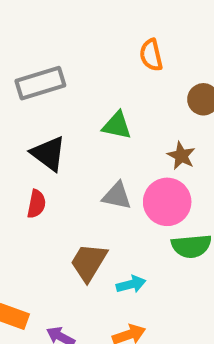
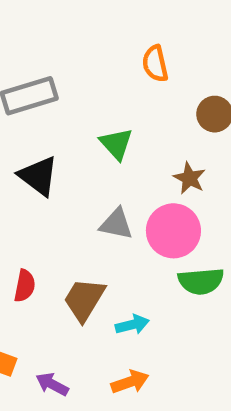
green triangle: (117, 125) -> (116, 144), turned 36
red semicircle: (36, 204) -> (25, 286), moved

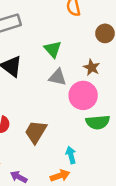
gray triangle: (116, 224) -> (58, 77), moved
cyan arrow: (132, 325) -> (71, 155), moved, turned -91

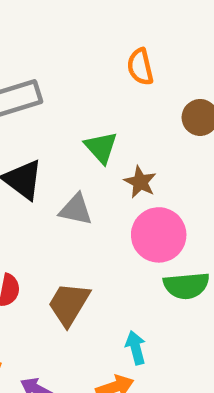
brown star: (92, 67) -> (140, 182), moved
gray triangle: (58, 77) -> (76, 210), moved

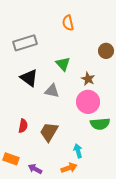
orange semicircle: (140, 67) -> (68, 23), moved
brown star: (140, 182) -> (88, 79), moved

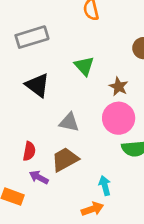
gray triangle: (52, 91) -> (69, 122), moved
brown trapezoid: (49, 132) -> (65, 159), turned 30
purple arrow: (35, 169) -> (39, 177), moved

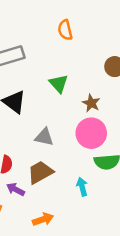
cyan arrow: (105, 186) -> (82, 187), moved
orange arrow: (92, 209) -> (43, 219), moved

